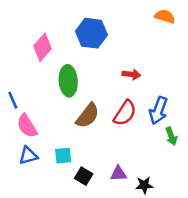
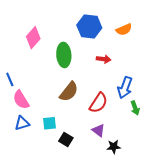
orange semicircle: (165, 16) -> (124, 30), moved, turned 140
blue hexagon: (91, 33) -> (89, 26), moved
green ellipse: (68, 81) -> (64, 55), moved
red semicircle: (125, 113) -> (98, 103), moved
purple triangle: (118, 174) -> (98, 130), moved, turned 40

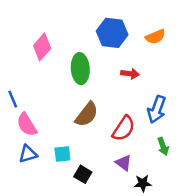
green arrow: (135, 108) -> (163, 146), moved

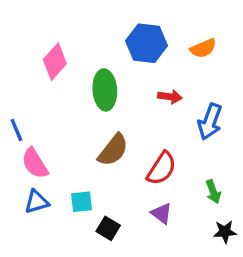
blue arrow: (157, 109) -> (210, 122), moved
black star: (143, 183) -> (225, 232), moved

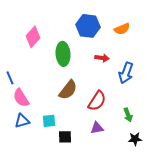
purple triangle: (162, 213) -> (97, 128), turned -48
black square: (108, 228) -> (65, 137), turned -32

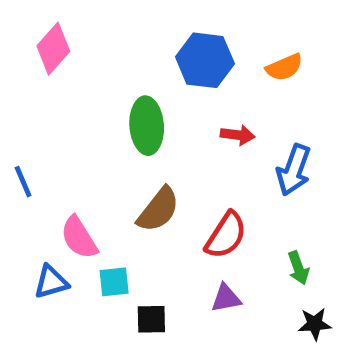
pink diamond: (33, 37) -> (53, 49), moved
pink semicircle: (21, 98) -> (79, 238), moved

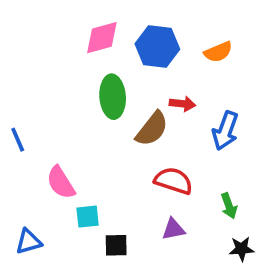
pink diamond: (53, 49) -> (102, 38), moved, turned 33
brown semicircle: (158, 210) -> (152, 129), moved
red semicircle: (226, 235) -> (173, 181), turned -105
blue triangle: (51, 282) -> (28, 242), moved

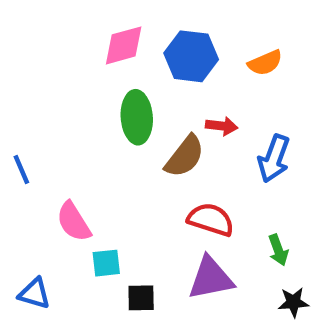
purple triangle: (173, 229) -> (211, 278), size x1.6
blue triangle: (28, 242) -> (34, 294), turned 32

